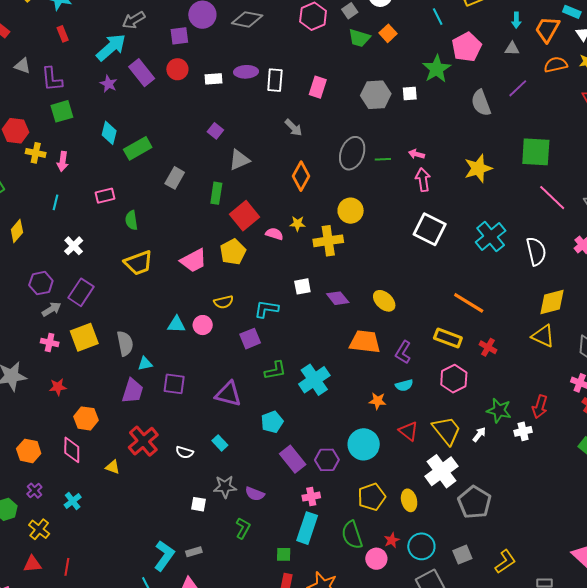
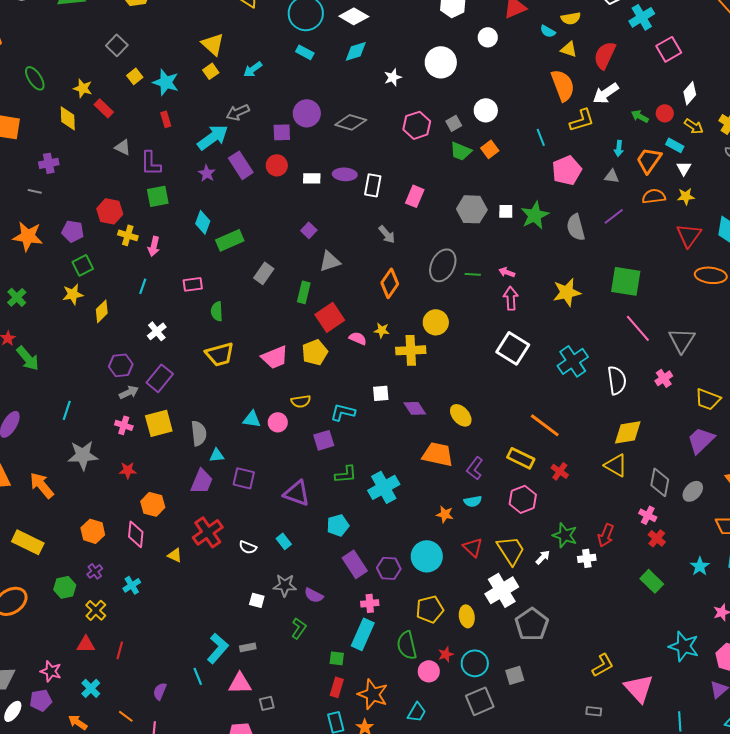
green star: (437, 69) -> (535, 215), moved
yellow L-shape: (505, 562) -> (603, 665), moved

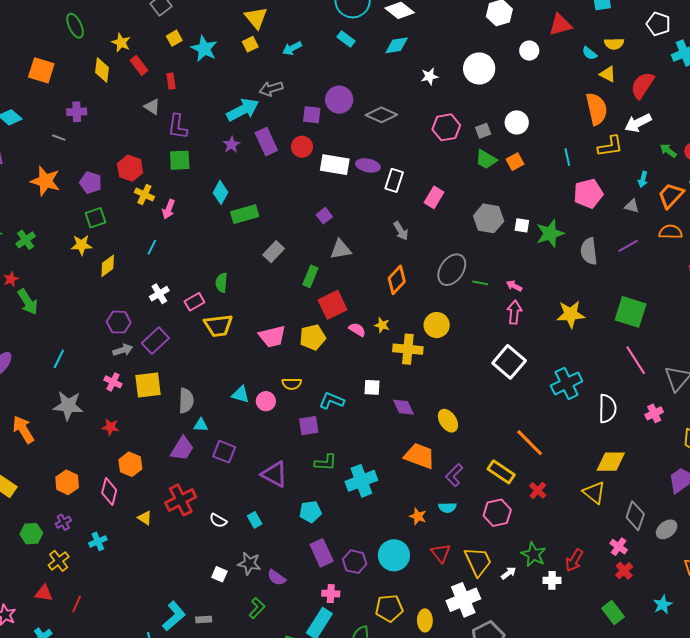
red rectangle: (166, 119) -> (171, 81), moved
white rectangle: (312, 178) -> (335, 165), size x1.6
pink rectangle: (193, 284) -> (194, 302), moved, turned -30

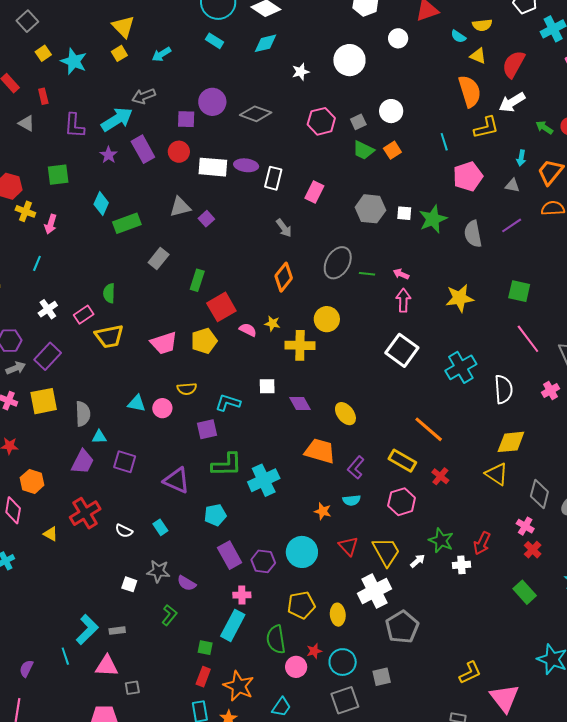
purple L-shape: (178, 127) -> (74, 126), moved
gray triangle: (341, 249) -> (180, 207), moved
green square: (631, 312) -> (519, 291), size x0.7
green L-shape: (326, 462) -> (227, 465), size x1.4

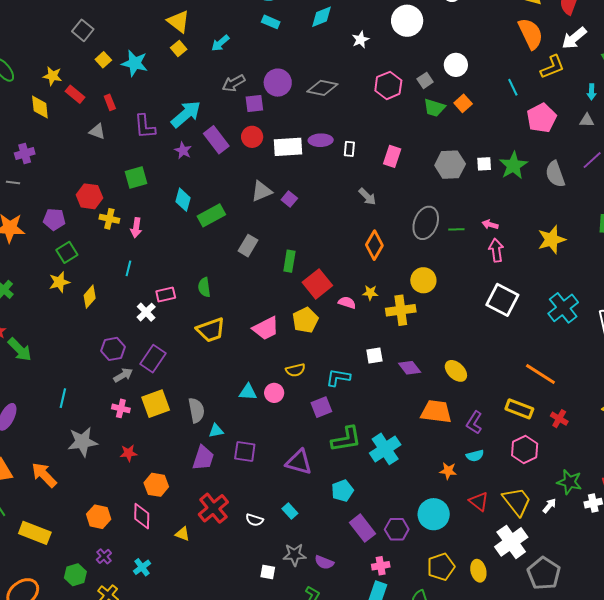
gray arrow: (144, 96) -> (234, 83), moved
white rectangle: (273, 178) -> (349, 149), size x0.7
pink rectangle: (84, 315) -> (166, 294), moved, turned 30

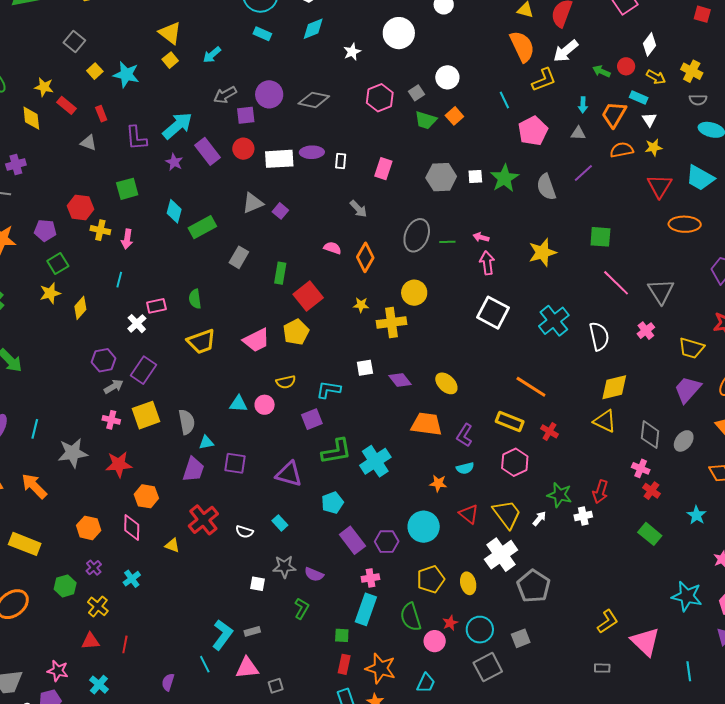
pink semicircle: (347, 303) -> (332, 248), moved
cyan line: (63, 398) -> (35, 429), moved
red star: (129, 453) -> (119, 464), size x1.5

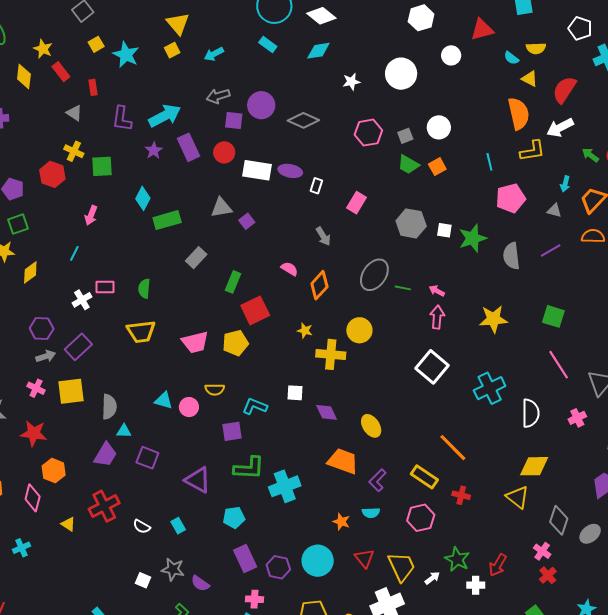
yellow cross: (100, 230) -> (74, 151), moved
red cross: (550, 431) -> (461, 495), turned -30

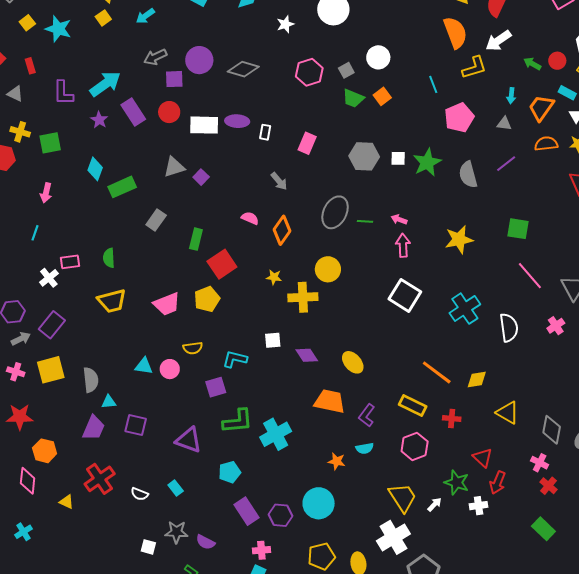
yellow diamond: (534, 466) -> (477, 380), moved, size x0.7
red triangle: (364, 558) -> (483, 458), moved

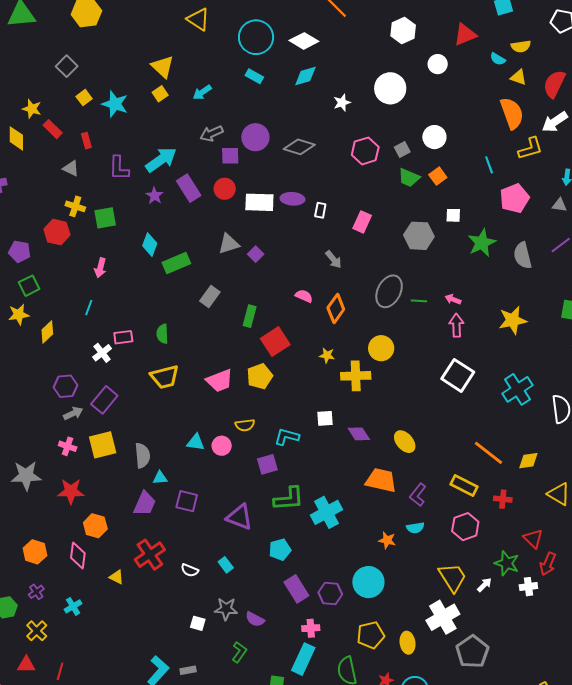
white square: (398, 158) -> (453, 215), moved

